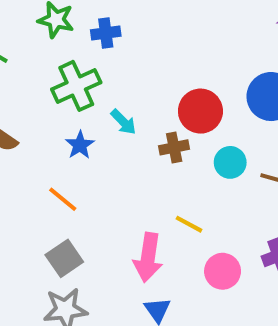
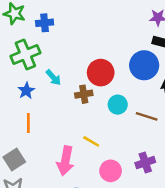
orange line: (63, 199) -> (28, 123), moved, turned 48

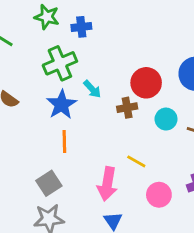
blue star: (26, 91) -> (62, 105), size x1.5

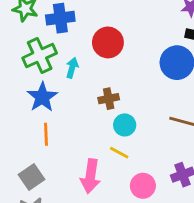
blue cross: (81, 27) -> (60, 18), size x1.4
red circle: (146, 83) -> (108, 42), moved
cyan arrow: (92, 89) -> (72, 68), moved, turned -120
cyan circle: (166, 119) -> (125, 125), moved

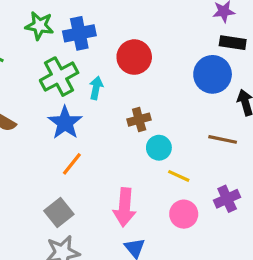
orange line: (46, 134) -> (72, 164), turned 45
yellow line: (119, 153) -> (179, 176), moved

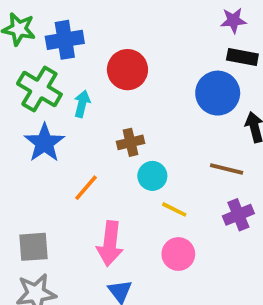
green cross: (59, 77) -> (39, 89), turned -33
orange line: (72, 164) -> (86, 188), moved
purple cross: (227, 199) -> (238, 215), moved
gray square: (59, 213) -> (33, 247), turned 32

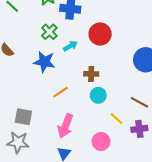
green cross: (39, 89) -> (49, 32), size x0.7
cyan arrow: (82, 104) -> (70, 46), turned 32
blue star: (44, 143) -> (44, 62), turned 30
yellow line: (174, 209) -> (117, 119), moved

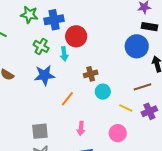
red circle: (100, 34) -> (76, 36), moved
cyan arrow: (70, 46) -> (64, 54), turned 128
brown line: (140, 102) -> (142, 87), turned -30
pink arrow: (65, 126) -> (81, 128), size x0.6

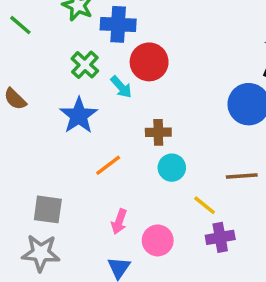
cyan arrow: (64, 54) -> (121, 87), turned -48
blue star: (44, 75) -> (79, 116), turned 30
purple cross: (149, 111) -> (220, 237), moved
pink circle: (118, 133) -> (158, 240), moved

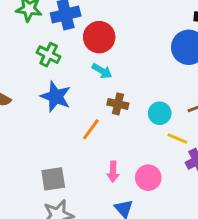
cyan arrow: (121, 87) -> (102, 71), moved
brown cross: (158, 132) -> (118, 104), moved, turned 30
cyan circle: (172, 168) -> (160, 113), moved

